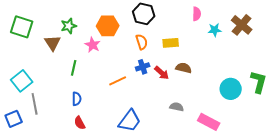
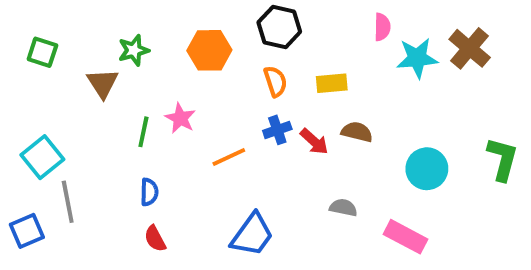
green square: (22, 27) -> (42, 52), size x0.7
cyan star: (215, 30) -> (417, 58), size x1.5
pink star: (93, 45) -> (180, 118), moved
cyan circle: (231, 89) -> (427, 169), moved

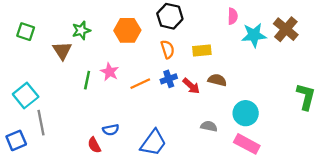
orange line: (229, 157) -> (140, 84), moved
cyan circle: (427, 169) -> (246, 113), moved
blue semicircle: (149, 192) -> (111, 130), moved, turned 77

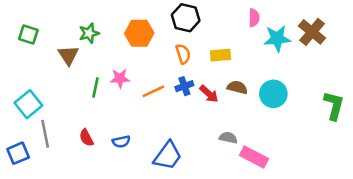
pink star: (110, 72) -> (120, 78), turned -30
cyan circle: (246, 113) -> (273, 94), moved
pink rectangle: (247, 144) -> (254, 157), moved
red semicircle: (94, 145) -> (86, 138), moved

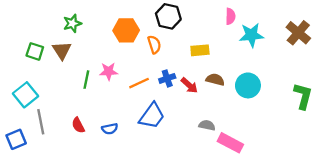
brown cross: (312, 32) -> (298, 33), moved
green star: (89, 33) -> (72, 23), moved
green square: (28, 35) -> (35, 51), moved
orange semicircle: (183, 54) -> (154, 44), moved
blue trapezoid: (168, 156) -> (152, 116), moved

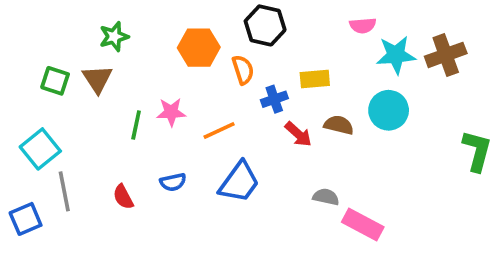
pink semicircle: (230, 16) -> (363, 25), turned 84
brown cross: (298, 33) -> (446, 55), moved, turned 30
blue cross: (167, 78) -> (274, 99), moved
cyan circle: (248, 85) -> (389, 110), moved
blue semicircle: (110, 129) -> (173, 182), moved

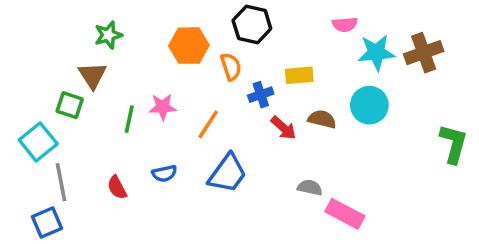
green square: (55, 81) -> (70, 105), moved
orange line: (219, 131) -> (208, 124), turned -32
blue square: (26, 219) -> (47, 223), moved

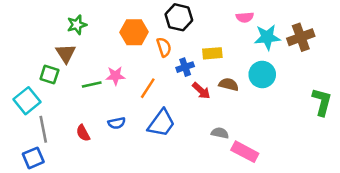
green line: (129, 119) -> (92, 84), turned 66

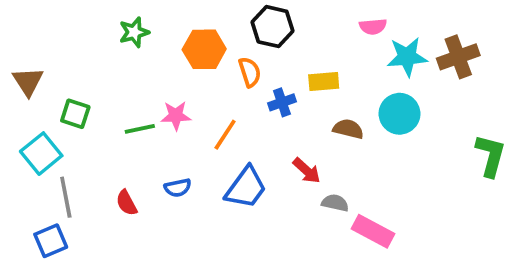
green star: (77, 25) -> (134, 32), moved
brown triangle: (66, 53) -> (28, 82), moved
red arrow: (201, 91) -> (307, 171), moved

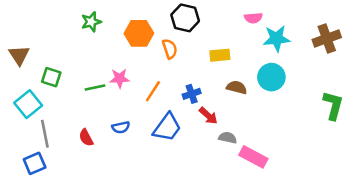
brown cross: (458, 57) -> (327, 38), moved
blue cross: (282, 102) -> (192, 94), moved

